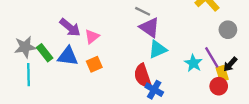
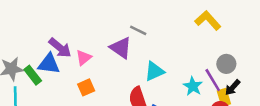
purple triangle: (150, 27) -> (121, 48), moved
gray circle: (228, 30) -> (226, 64), moved
blue triangle: (68, 56) -> (49, 64), moved

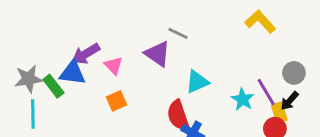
purple arrow: (60, 48) -> (86, 54), turned 110
pink triangle: (84, 58) -> (114, 66), turned -35
gray circle: (226, 64) -> (294, 73), moved

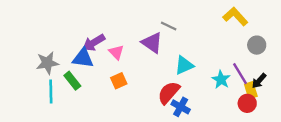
gray circle: (294, 73) -> (257, 45), moved
green rectangle: (53, 86) -> (72, 81), moved
red semicircle: (178, 115) -> (169, 93), turned 60

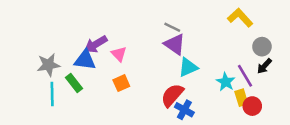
purple triangle: (152, 43) -> (175, 44), moved
black arrow: (259, 81) -> (264, 66), moved
yellow rectangle: (251, 90) -> (241, 98), moved

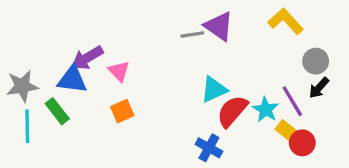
gray line: (172, 27) -> (192, 34), turned -35
purple triangle: (175, 44) -> (219, 26), moved
red semicircle: (172, 95) -> (232, 111), moved
yellow rectangle: (241, 98) -> (287, 131), turned -35

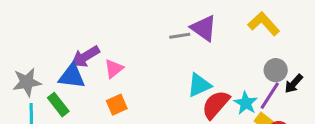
gray circle: (316, 61) -> (276, 70), moved
pink triangle: (119, 71) -> (114, 69), turned 36
purple line: (292, 101) -> (270, 96), turned 64

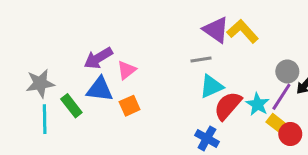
yellow L-shape: (264, 24) -> (243, 31), moved
gray line: (180, 36) -> (201, 60), moved
blue triangle: (72, 76) -> (100, 89), moved

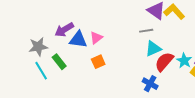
purple arrow: (98, 58) -> (64, 30), moved
blue triangle: (100, 89) -> (78, 40), moved
cyan line: (45, 119) -> (41, 71), turned -30

